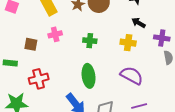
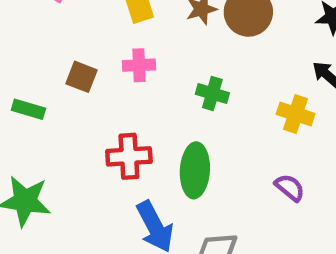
purple semicircle: (132, 75) -> (290, 188), size x0.6
red cross: (39, 79) -> (129, 156), moved

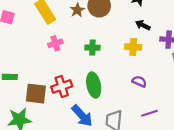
brown square: (81, 77) -> (36, 94), moved, size x1.5

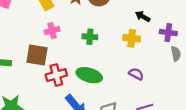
green ellipse: (94, 85) -> (89, 75), turned -65
brown square: (36, 94) -> (37, 55), moved

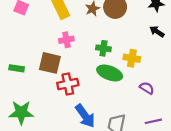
yellow cross: (132, 38) -> (132, 58), moved
green ellipse: (89, 75) -> (110, 73), moved

